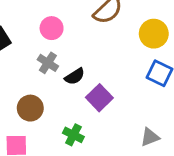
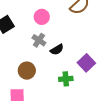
purple square: (99, 98) -> (86, 63), moved
green cross: (73, 135) -> (66, 79), moved, turned -32

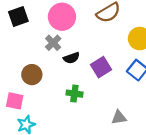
pink circle: (42, 17) -> (62, 17), size x1.5
purple square: (86, 63) -> (101, 67), moved

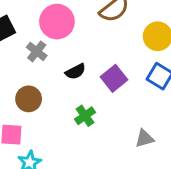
gray cross: (53, 43) -> (37, 51), moved
green cross: (74, 94) -> (85, 116), turned -35

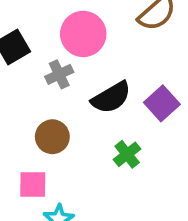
gray cross: (37, 51) -> (59, 74), turned 30
black semicircle: (75, 72) -> (111, 98), size x1.5

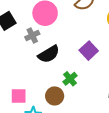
black semicircle: (111, 98) -> (49, 54), moved
brown circle: (52, 137) -> (55, 96), moved

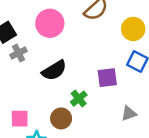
gray cross: (32, 36) -> (18, 53), moved
purple square: (89, 51) -> (107, 78), moved, turned 36

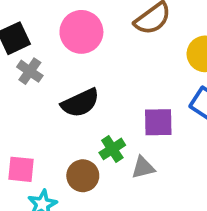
gray cross: (18, 53) -> (30, 71), turned -35
gray triangle: (129, 113) -> (143, 168), moved

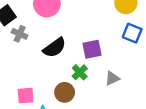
purple square: (158, 122) -> (92, 49), moved
gray triangle: (143, 168) -> (112, 78), moved

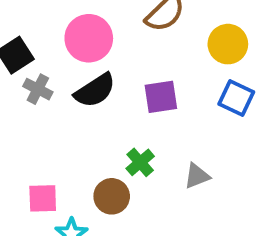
black semicircle: (55, 48) -> (95, 90), moved
purple square: (92, 49) -> (161, 97), moved

